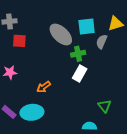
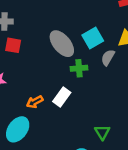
cyan square: (87, 26) -> (93, 38), turned -30
white rectangle: (80, 73) -> (62, 97), moved
cyan ellipse: (32, 112) -> (18, 129), turned -55

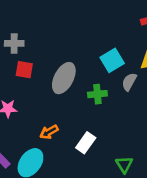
gray ellipse: (62, 44) -> (64, 78), moved, turned 68
white rectangle: (62, 97) -> (86, 143), moved

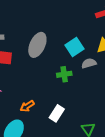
gray ellipse: (64, 78) -> (37, 45), moved
gray semicircle: (129, 82) -> (89, 63), turned 48

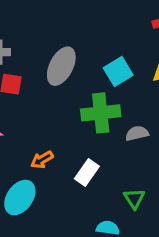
gray semicircle: (89, 63) -> (137, 133), moved
green cross: (64, 74) -> (101, 113), size x1.6

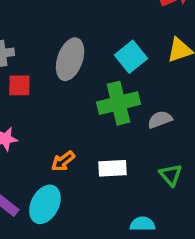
white rectangle: (87, 172) -> (112, 168), turned 60
green triangle: (134, 199) -> (171, 175), moved

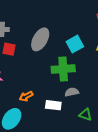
gray semicircle: (160, 120) -> (72, 92), moved
green triangle: (171, 175) -> (85, 115), turned -40

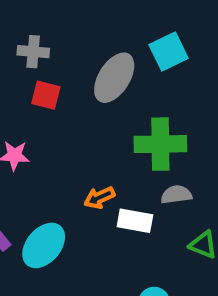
cyan square: (75, 44) -> (169, 51), moved
orange arrow: (26, 96) -> (99, 198), moved

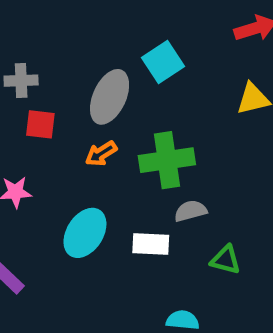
orange arrow: (99, 198) -> (101, 154), moved
cyan ellipse: (44, 245) -> (85, 233), moved

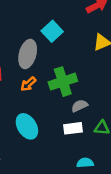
cyan ellipse: (85, 233) -> (27, 126), turned -55
white rectangle: (151, 244) -> (73, 128), moved

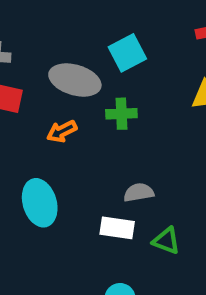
gray ellipse: (28, 54) -> (75, 80), turned 76
green cross: (63, 82) -> (121, 114), moved, size x0.6

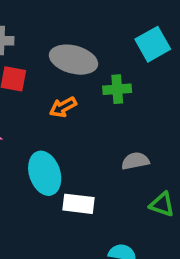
cyan square: (127, 53) -> (153, 44), moved
white rectangle: (117, 228) -> (79, 204), moved

